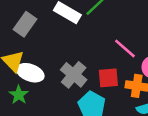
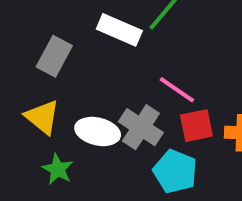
pink line: (125, 48) -> (177, 90), moved
white ellipse: (30, 73) -> (98, 131), moved

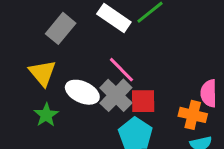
pink line: (177, 90) -> (121, 70), moved
red square: (196, 126) -> (143, 101), moved

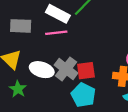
gray rectangle: (61, 28) -> (21, 26), turned 60
pink line: (121, 70) -> (56, 33), moved, turned -45

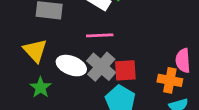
pink line: (56, 33) -> (100, 35), moved

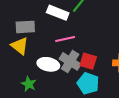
yellow triangle: (35, 51) -> (20, 46), moved
red square: (125, 70) -> (88, 61), turned 30

